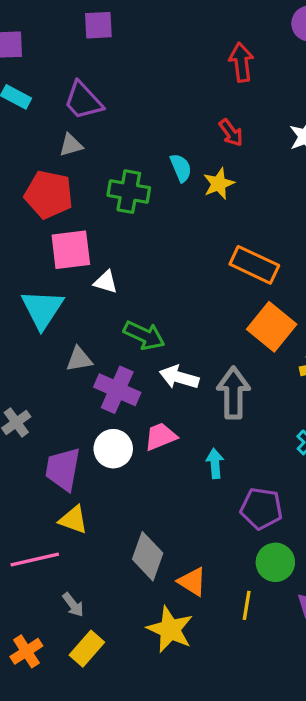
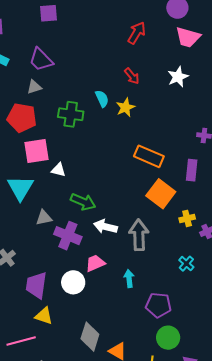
red arrow: (241, 62) -> (137, 33), turned 40
white circle: (113, 449) -> (73, 282), moved

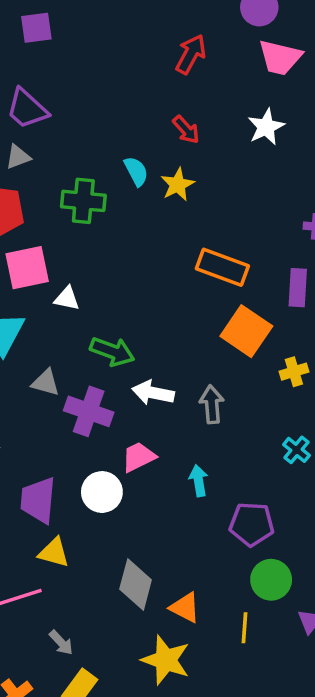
gray triangle: (44, 218) -> (46, 383), turned 30
gray arrow: (139, 235) -> (212, 404), size x0.7

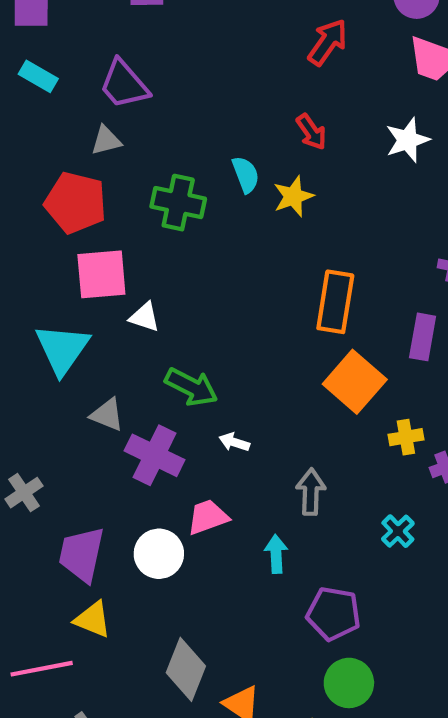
orange rectangle: (222, 267) -> (335, 302), turned 72
white arrow: (153, 393) -> (234, 442), size x0.6
gray arrow: (212, 404) -> (311, 492), moved

